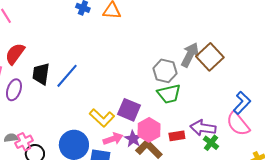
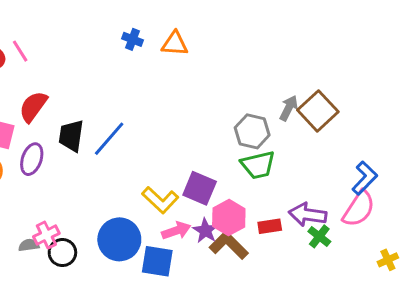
gray arrow: (190, 55) -> (289, 108), size x0.7
pink semicircle: (238, 124) -> (359, 209), turned -108
gray semicircle: (11, 138) -> (29, 245), moved

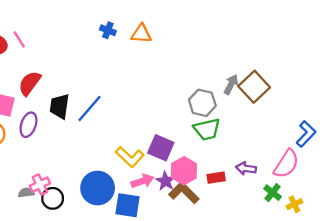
blue L-shape: (365, 178) -> (306, 134), moved
purple arrow: (308, 215) -> (246, 168), size x0.7
green cross: (319, 236) -> (273, 193), moved
yellow cross: (388, 260) -> (294, 204), moved

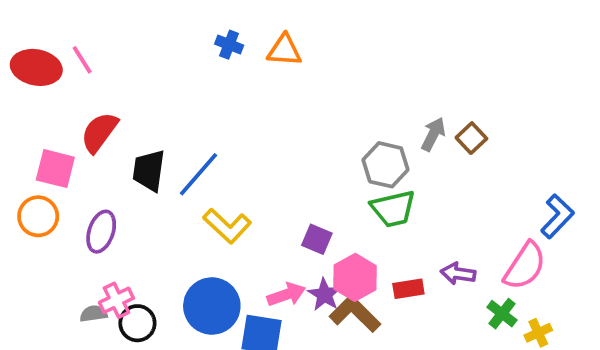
brown square: (254, 87) -> (471, 138), size x0.6
purple ellipse: (28, 125) -> (101, 232), moved
purple square: (161, 148) -> (317, 239), size x0.7
yellow L-shape: (130, 157) -> (227, 226), moved

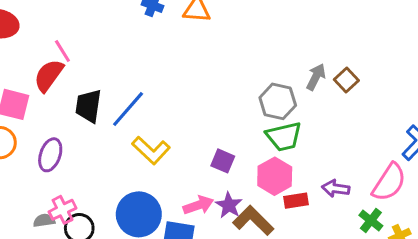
pink line: (82, 60) -> (62, 51), moved
pink hexagon: (355, 277) -> (275, 176), moved

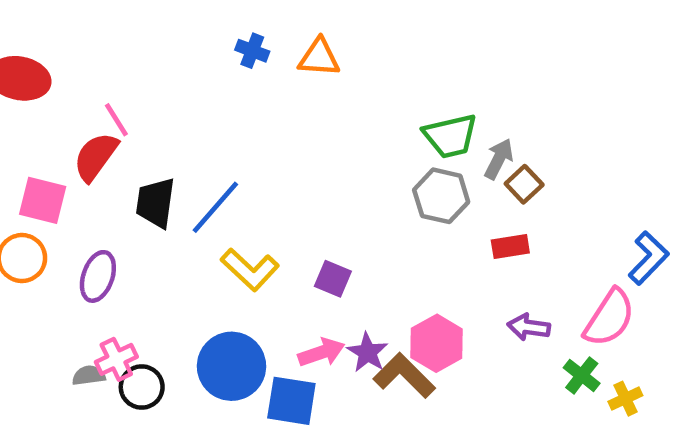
brown square: (346, 80) -> (524, 184), moved
green trapezoid: (284, 137) -> (450, 136), moved
purple square: (223, 161) -> (333, 279), moved
pink hexagon: (275, 176) -> (437, 343), moved
red rectangle: (296, 201) -> (510, 246), moved

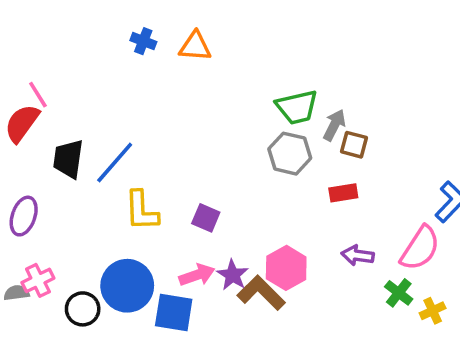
brown square: (524, 184) -> (354, 145), turned -32
yellow L-shape: (250, 270) -> (142, 211), turned 45
black circle: (142, 387) -> (83, 309), moved

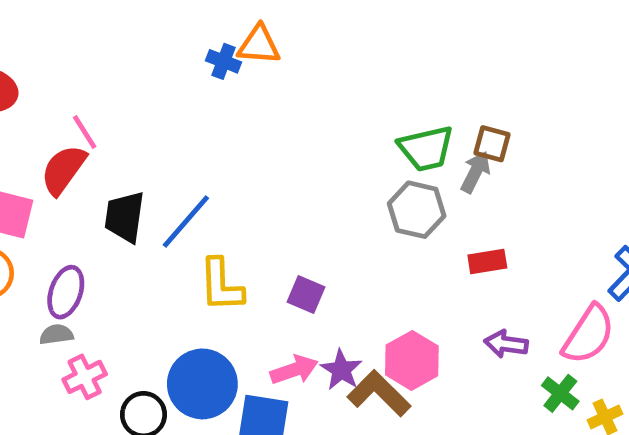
orange triangle: (195, 46) -> (259, 45), moved
brown square: (354, 145) -> (492, 144), moved
gray semicircle: (16, 293) -> (56, 335), moved

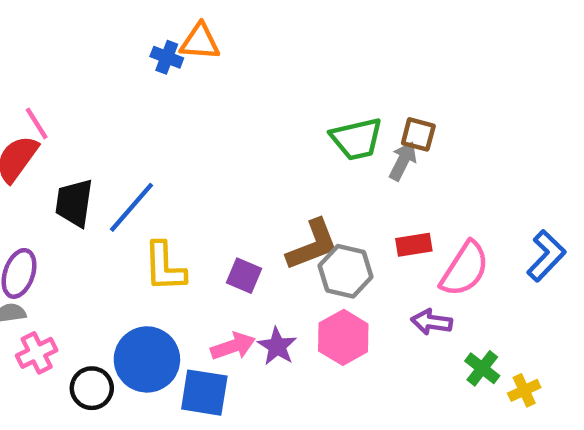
gray hexagon: (417, 210) -> (345, 271), moved
pink semicircle: (589, 335) -> (465, 269), moved
brown L-shape: (379, 393) -> (312, 245), moved, turned 114

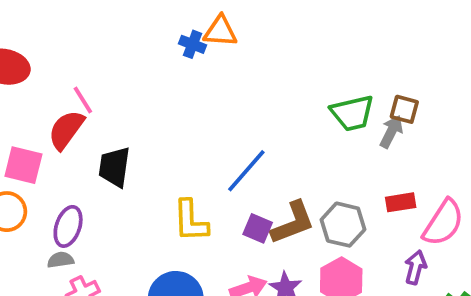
blue line: (132, 207) -> (246, 171), moved
brown L-shape: (312, 245) -> (293, 223), moved
purple arrow: (432, 322) -> (415, 267), turned 96

